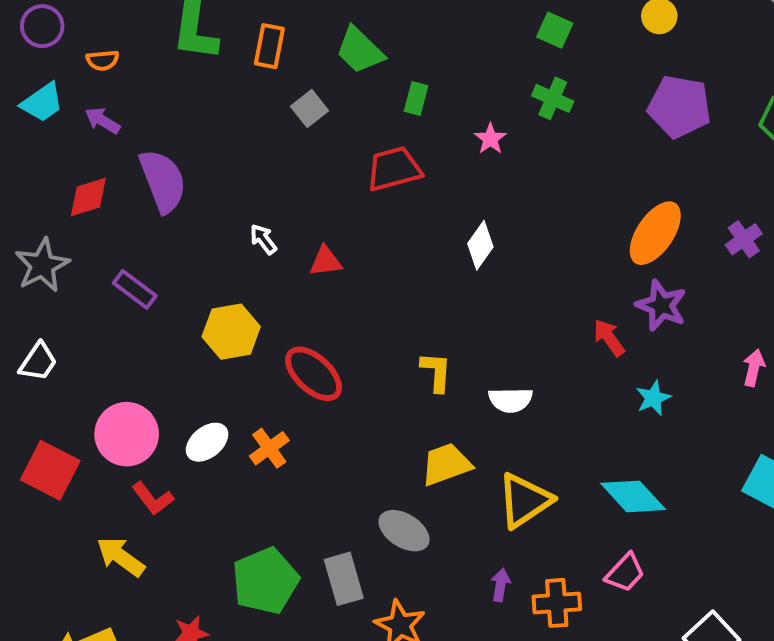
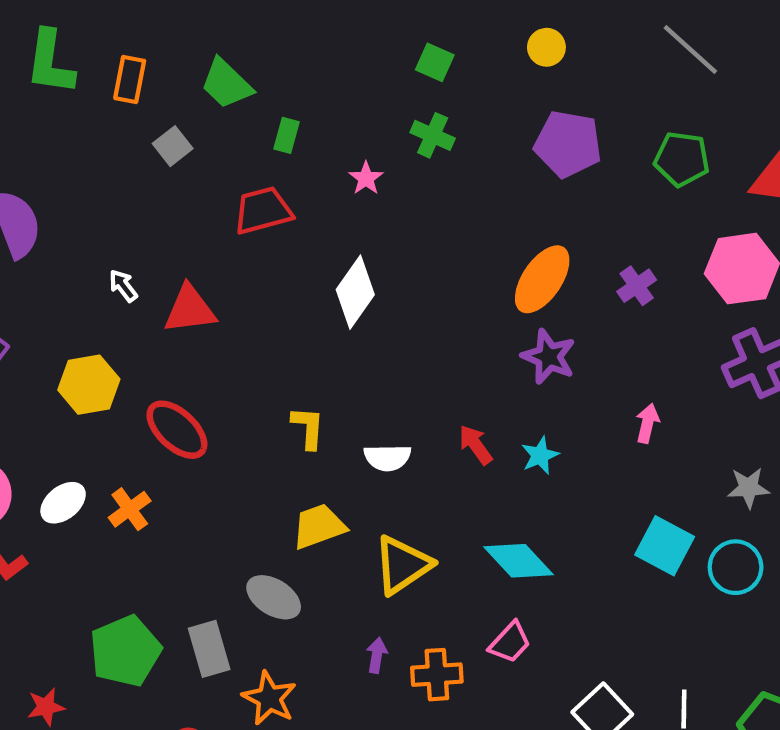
white diamond: (480, 245) -> (355, 292), size x1.4
red triangle: (326, 261) -> (190, 309), size x1.5
red arrow: (609, 338) -> (476, 445), moved

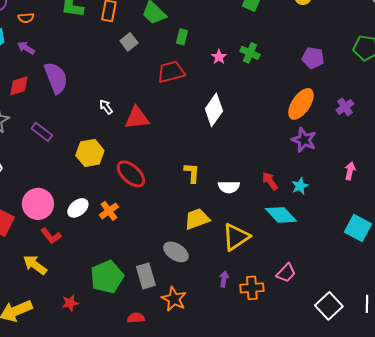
green cross: (433, 135) -> (250, 53), moved
purple pentagon: (568, 144) -> (313, 58), moved, size x0.7
cyan diamond: (519, 561) -> (281, 215), moved

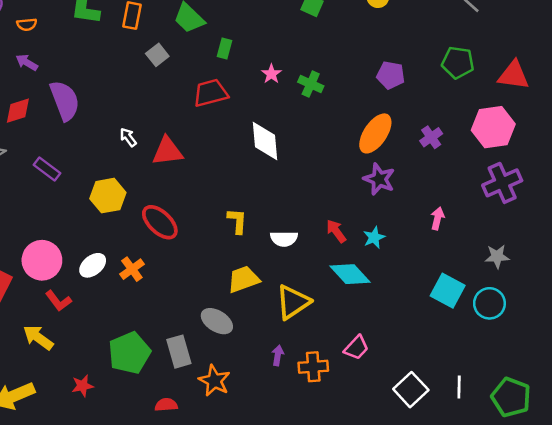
green cross: (250, 53) -> (311, 84), moved
white diamond: (214, 110) -> (265, 141), turned -40

